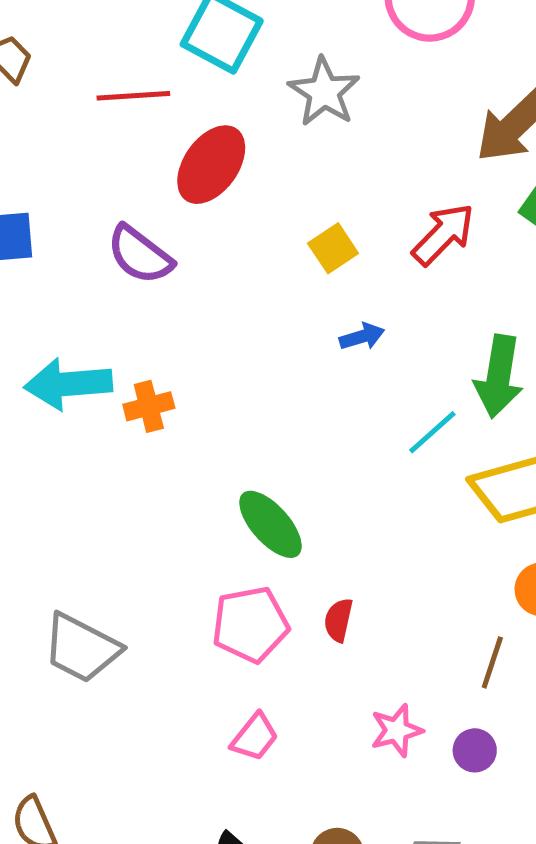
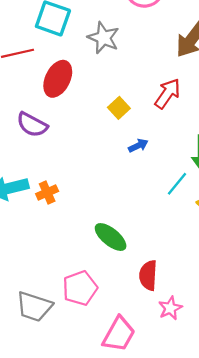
red semicircle: (338, 620) -> (148, 275), size x1.5
pink pentagon: (250, 625) -> (80, 288), moved
pink star: (397, 730) -> (170, 308), moved
pink trapezoid: (255, 737) -> (119, 334), size x1.6

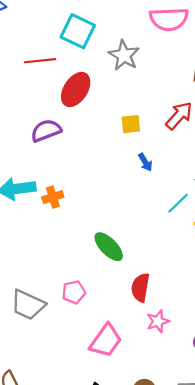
yellow square: (119, 108) -> (131, 124), turned 30
purple semicircle: (32, 125) -> (46, 131), turned 124
blue arrow: (138, 146) -> (145, 162), turned 78
pink pentagon: (80, 288) -> (74, 292), size x0.7

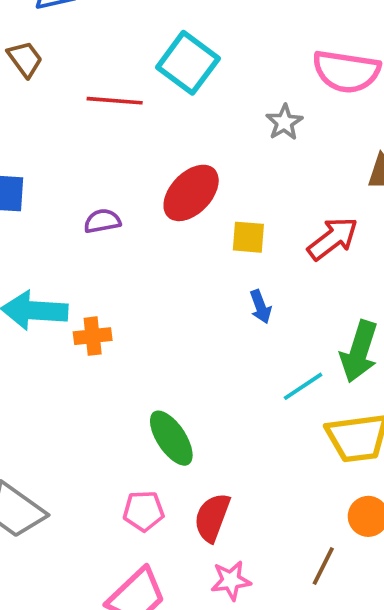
gray star: (124, 55) -> (284, 122), moved, size x0.7
red ellipse: (76, 89) -> (191, 193), moved
purple semicircle: (46, 131) -> (102, 221), size x0.7
pink pentagon: (74, 292) -> (144, 511), moved

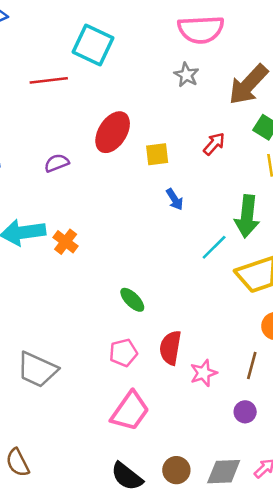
gray star: (284, 122) -> (186, 75), moved
red arrow: (333, 239) -> (214, 144), size x0.7
orange cross: (93, 336) -> (66, 242), turned -35
green ellipse: (171, 438) -> (132, 300), size x0.7
pink star: (231, 580) -> (204, 373), moved

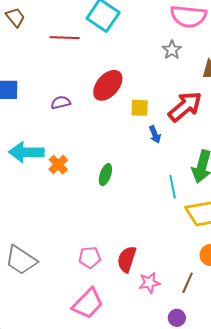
red arrow: (214, 144) -> (185, 107), size x1.8
blue arrow: (175, 199) -> (155, 135), moved
cyan line: (214, 247) -> (173, 187), turned -65
green ellipse: (132, 300) -> (105, 175), moved, turned 55

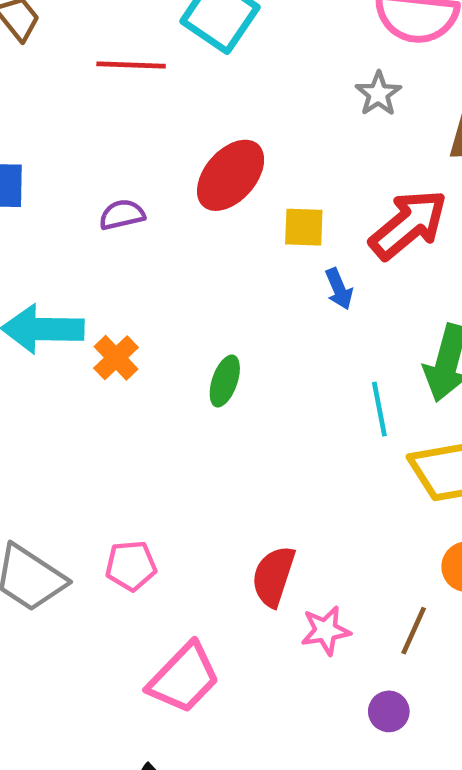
pink pentagon: (90, 257) -> (131, 566), moved

